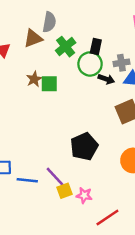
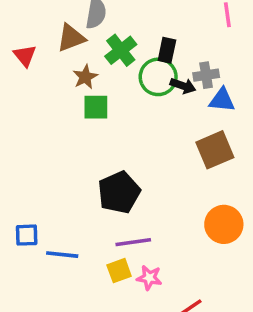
brown star: (34, 79) -> (85, 77), moved
black arrow: (106, 79) -> (183, 86), moved
black pentagon: (84, 147) -> (119, 192), moved
purple line: (55, 177) -> (133, 242), moved, turned -55

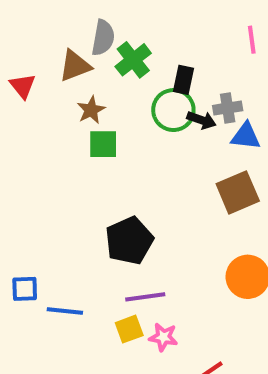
green cross: (121, 50) -> (133, 60), moved

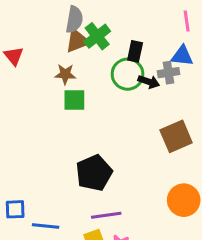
brown triangle: (75, 66) -> (77, 41), moved
brown star: (91, 110) -> (65, 74), turned 30
blue triangle: (246, 136) -> (182, 56), moved

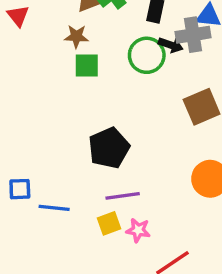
gray cross: (168, 73) -> (193, 35), size x1.4
green circle: (127, 74) -> (147, 55), moved

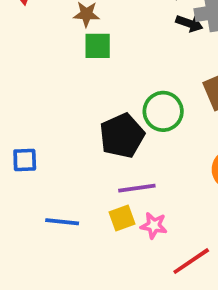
green circle: (147, 55) -> (163, 111), moved
blue square: (20, 189) -> (25, 160), moved
blue line: (54, 208) -> (62, 222), moved

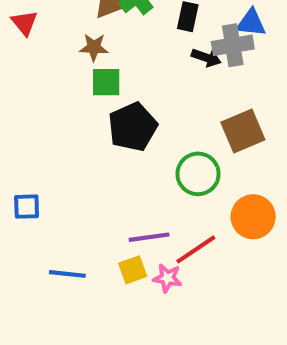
green circle: (163, 111) -> (198, 174), moved
black pentagon: (122, 136) -> (133, 127), moved
red line: (191, 261) -> (196, 249), moved

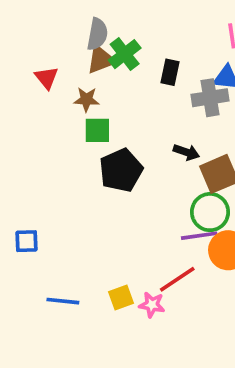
red triangle: (24, 23) -> (47, 78), moved
black arrow: (206, 58) -> (186, 152), moved
green circle: (198, 174) -> (210, 212), moved
purple line: (149, 237) -> (199, 236), moved

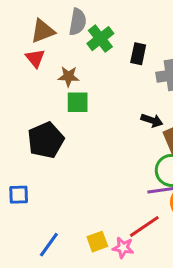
brown triangle: (101, 60) -> (43, 31), moved
black pentagon: (121, 170) -> (46, 140), moved
blue line: (63, 301) -> (49, 245), turned -60

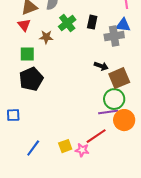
green cross: (100, 39) -> (67, 23), moved
green square: (78, 102) -> (27, 54), moved

